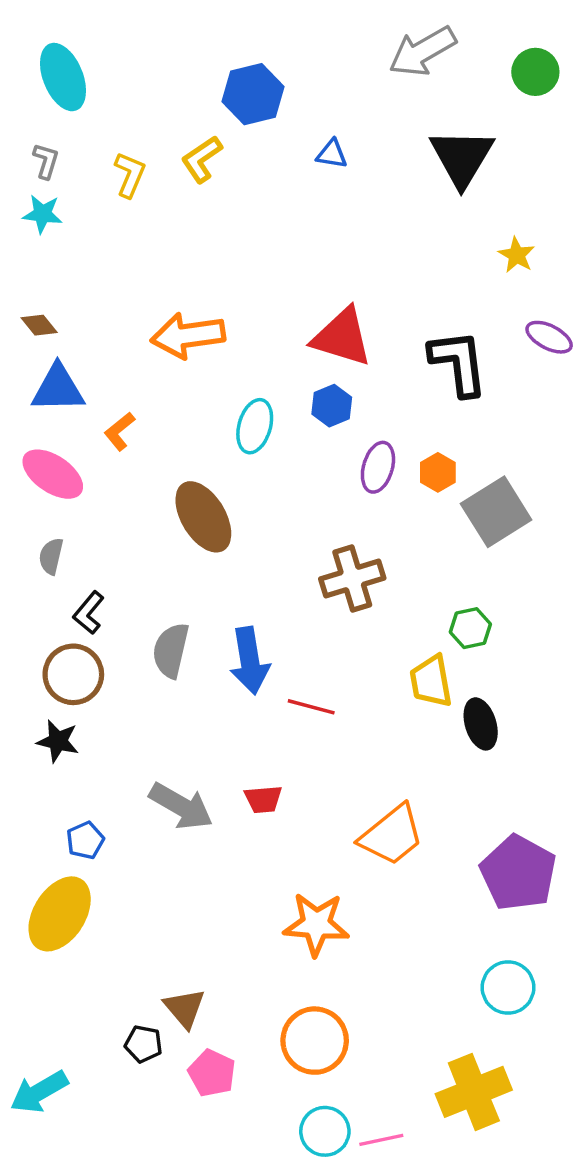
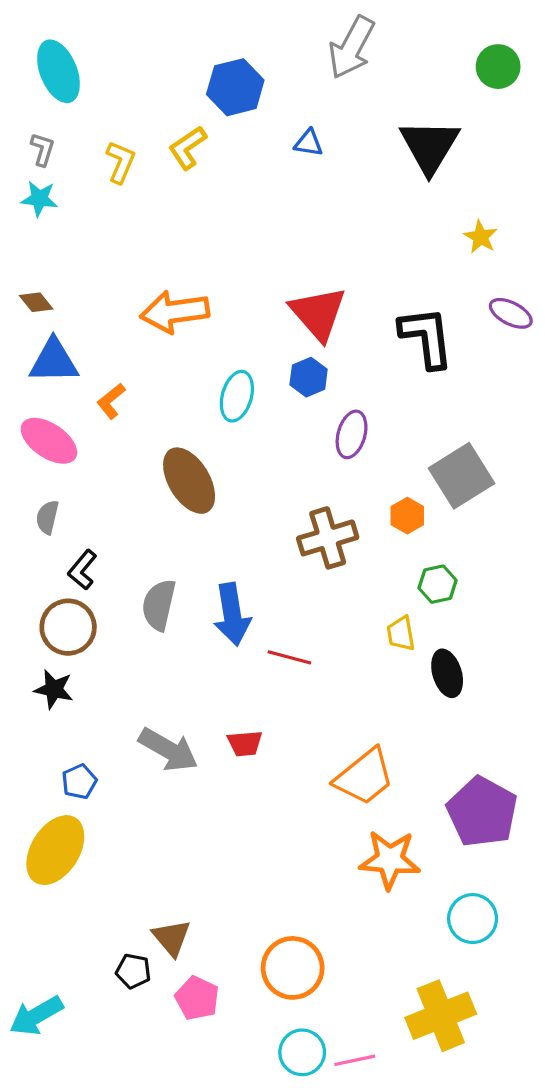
gray arrow: (422, 51) -> (352, 47), moved, turned -32
red triangle: (342, 337) -> (318, 313), turned 32
orange hexagon: (438, 472) -> (407, 516), moved
yellow trapezoid: (431, 681) -> (401, 633), size x0.7
orange star: (316, 924) -> (390, 860), moved

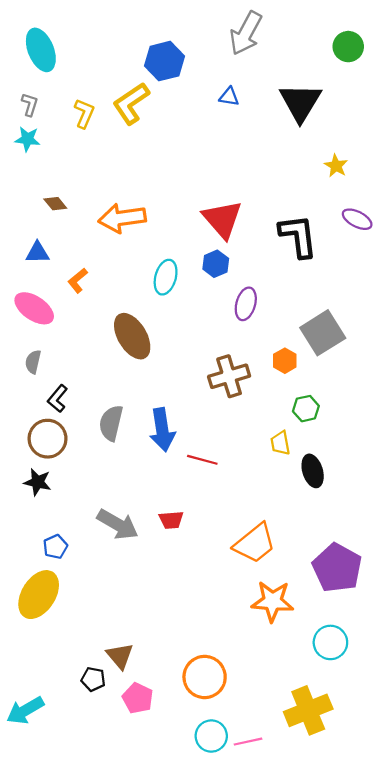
blue triangle: (309, 143) -> (229, 97), moved
yellow L-shape: (188, 148) -> (131, 103), size x1.4
brown diamond: (36, 302) -> (55, 204), moved
blue triangle: (54, 361) -> (37, 253), size x0.7

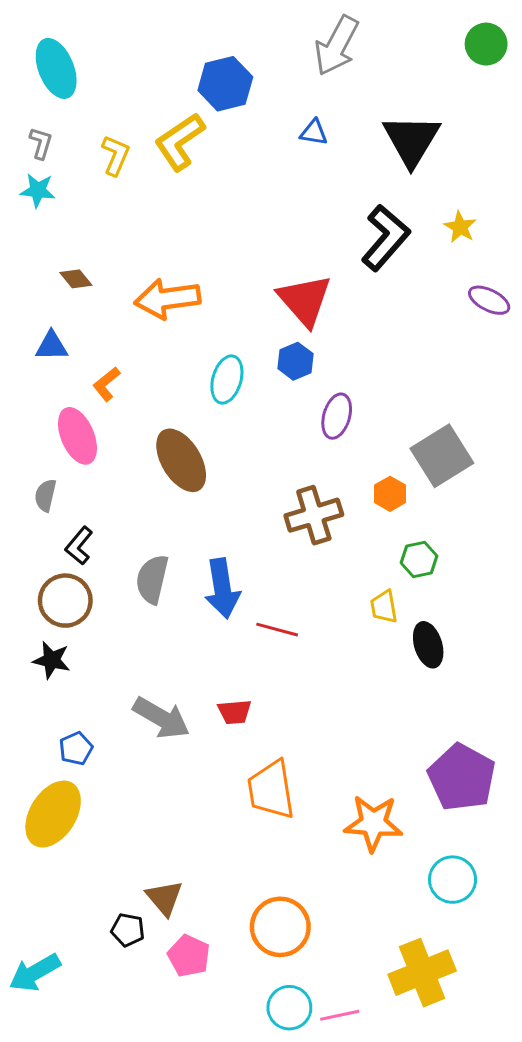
green circle: (348, 47) -> (486, 44), moved
black L-shape: (298, 236) -> (385, 238), moved, turned 48
pink ellipse: (34, 308) -> (77, 436), moved, turned 33
orange trapezoid: (255, 543) -> (271, 790), moved, turned 120

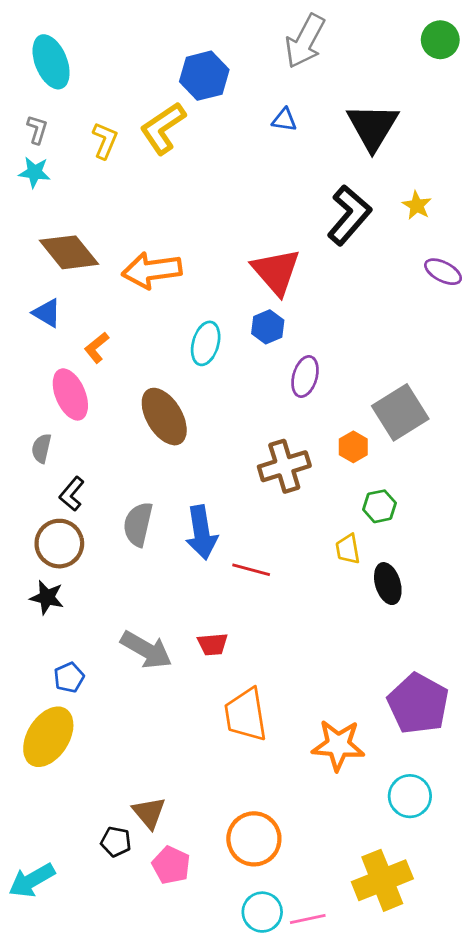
brown diamond: (76, 279) -> (69, 252), size x2.0
blue triangle: (52, 346) -> (47, 313), turned 32

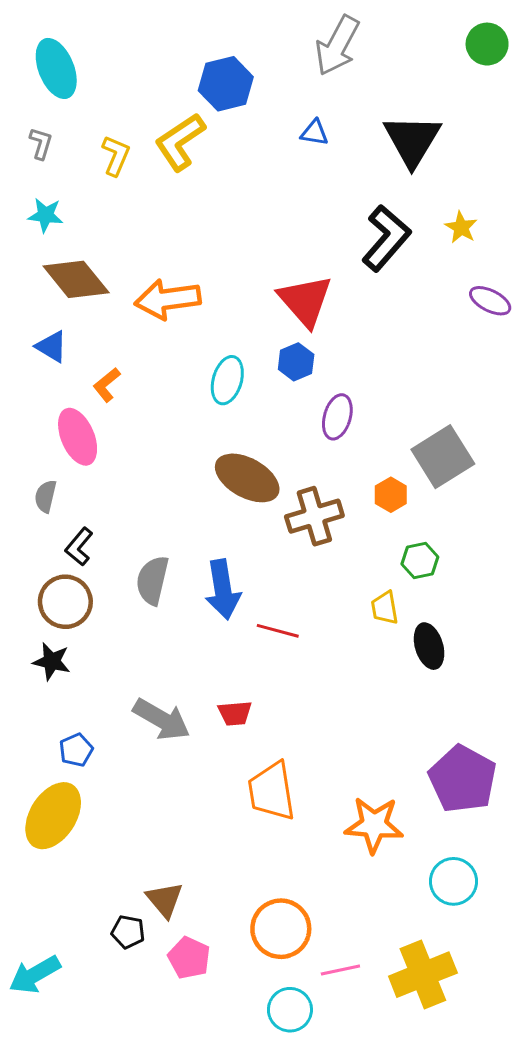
cyan star: (34, 172) -> (45, 215), moved
brown ellipse: (164, 417) -> (247, 478), moved, turned -30
pink line: (308, 919) -> (340, 970), moved

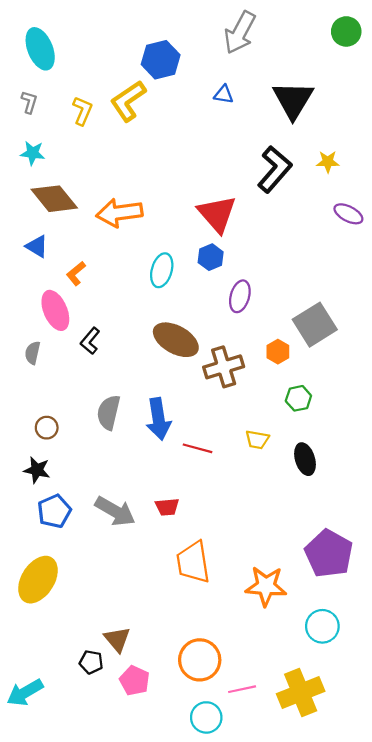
yellow star: (461, 227) -> (328, 162), turned -30
black L-shape: (79, 547) -> (90, 341), moved
brown circle: (65, 602) -> (47, 428), size x0.6
yellow trapezoid: (385, 608) -> (257, 440), moved, turned -70
blue pentagon: (76, 750) -> (54, 511), moved, size x1.4

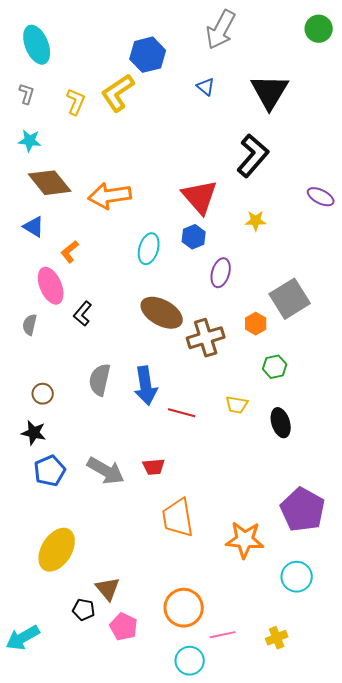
blue triangle: (224, 94) -> (206, 87), turned 30
yellow star: (328, 162) -> (256, 221), moved
yellow ellipse: (38, 580) -> (57, 550), moved
yellow cross: (301, 692) -> (277, 638), size x0.5

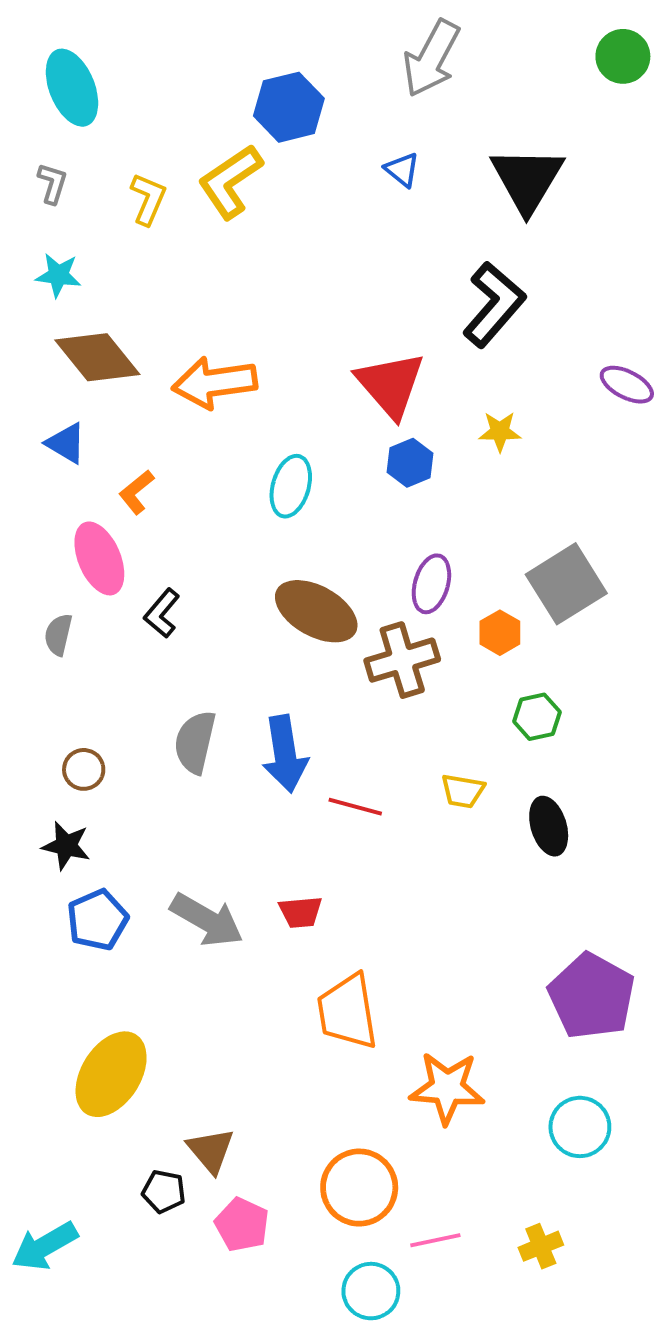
blue hexagon: (194, 237) -> (410, 463), moved
purple ellipse: (221, 273) -> (431, 584), moved
orange star: (245, 540) -> (447, 1088), moved

